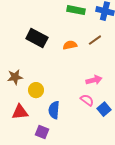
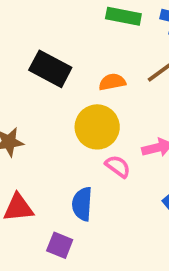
yellow circle: (36, 90) -> (97, 127), moved, size x1.5
pink semicircle: (87, 100) -> (118, 166), moved

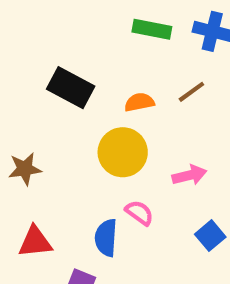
pink semicircle: (118, 166) -> (139, 213), moved

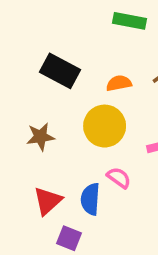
brown star: (25, 169) -> (40, 137), moved
red triangle: (35, 242) -> (48, 201), moved, turned -36

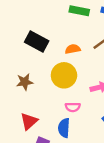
pink semicircle: (119, 178) -> (73, 107), turned 144
blue semicircle: (90, 199) -> (64, 128), moved

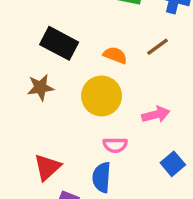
orange semicircle: (73, 49) -> (115, 55), turned 32
brown star: (25, 82) -> (40, 87), moved

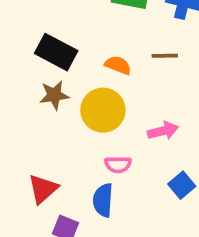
brown line: (158, 47) -> (165, 56), turned 35
brown star: (40, 87) -> (54, 95), moved

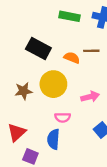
black rectangle: (56, 52) -> (38, 48), moved
orange semicircle: (118, 65) -> (72, 58), moved
brown star: (54, 95) -> (24, 91), moved

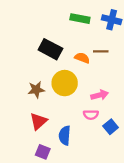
pink semicircle: (63, 117) -> (91, 115), moved
red triangle: (17, 132) -> (38, 121), moved

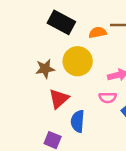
orange semicircle: (82, 58) -> (98, 32), turned -32
red triangle: (38, 121) -> (59, 99), moved

